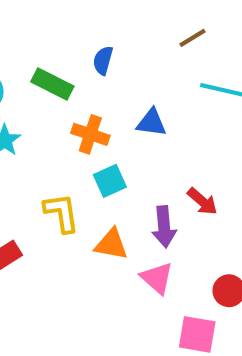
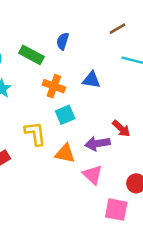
purple arrow: (164, 227) -> (98, 143), turned 85

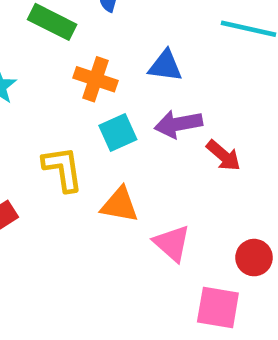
purple arrow: (98, 143) -> (178, 124), moved

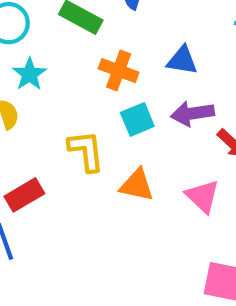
pink triangle: (172, 243) -> (202, 196), moved

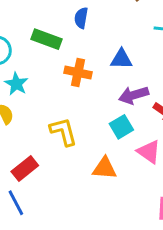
cyan square: (137, 119) -> (121, 127), moved
orange triangle: (137, 185) -> (104, 168), moved

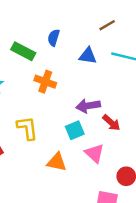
blue triangle: (121, 59) -> (88, 56), moved

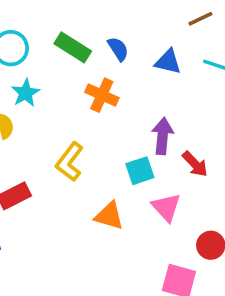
blue semicircle: (54, 38) -> (118, 49), moved, turned 126
purple arrow: (88, 106) -> (163, 136), turned 100
yellow L-shape: (27, 128) -> (70, 162), turned -140

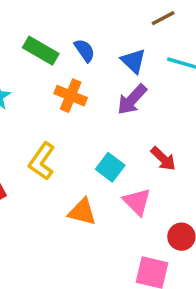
blue triangle: (168, 62) -> (133, 61), turned 32
purple arrow: (163, 136) -> (132, 100), moved, turned -140
cyan square: (140, 171) -> (110, 167), turned -32

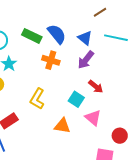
blue semicircle: (85, 50) -> (57, 34), size x1.5
red arrow: (163, 159) -> (96, 87), moved

